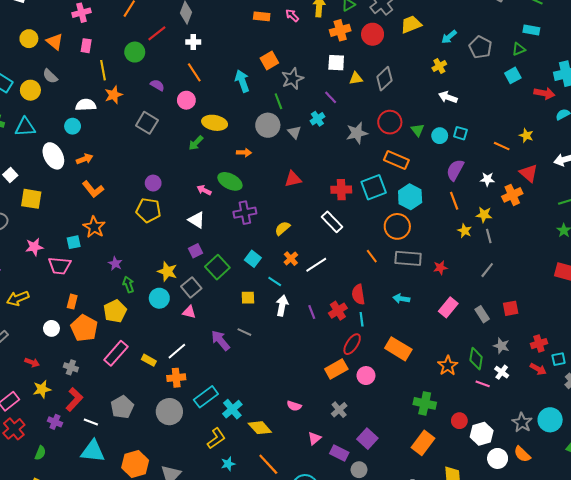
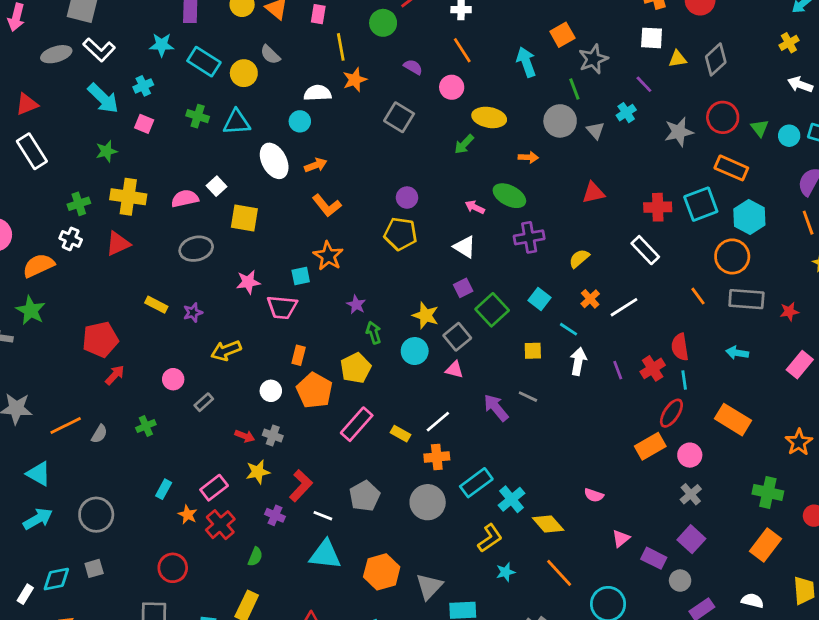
gray cross: (71, 367) -> (273, 436), moved
gray cross: (339, 410) -> (691, 494), moved

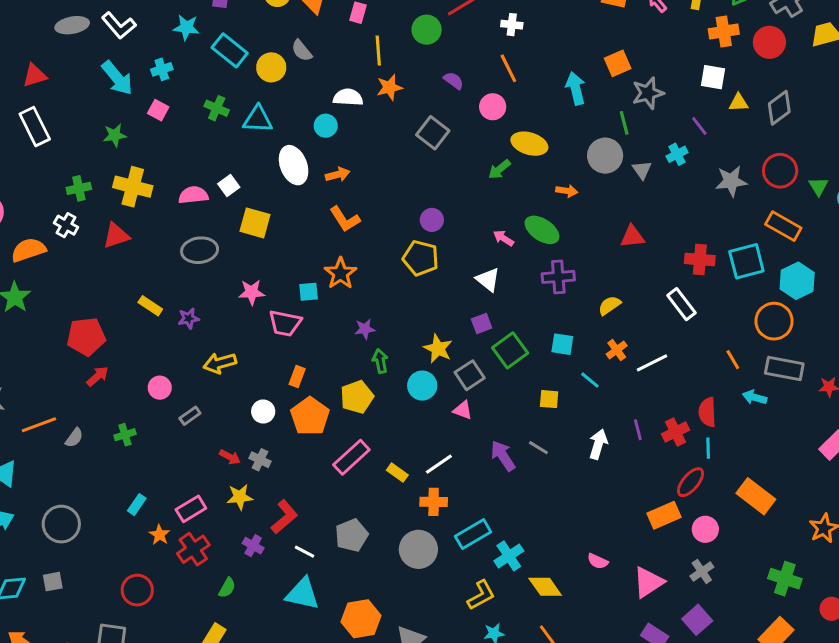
cyan square: (540, 299) -> (562, 344), turned -35
purple star: (356, 305) -> (365, 329), turned 30
cyan arrow: (737, 353) -> (755, 397), moved
white arrow: (578, 361) -> (598, 444), moved
pink triangle: (621, 538) -> (648, 582), moved, size x1.6

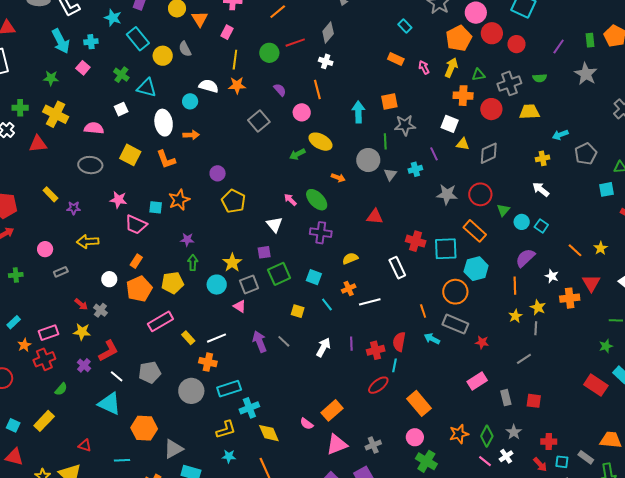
white square: (229, 185) -> (121, 109), moved
orange L-shape: (345, 219) -> (166, 159), moved
purple circle: (432, 220) -> (218, 173), moved
orange rectangle: (664, 515) -> (332, 410), moved, turned -30
pink circle: (705, 529) -> (415, 437), moved

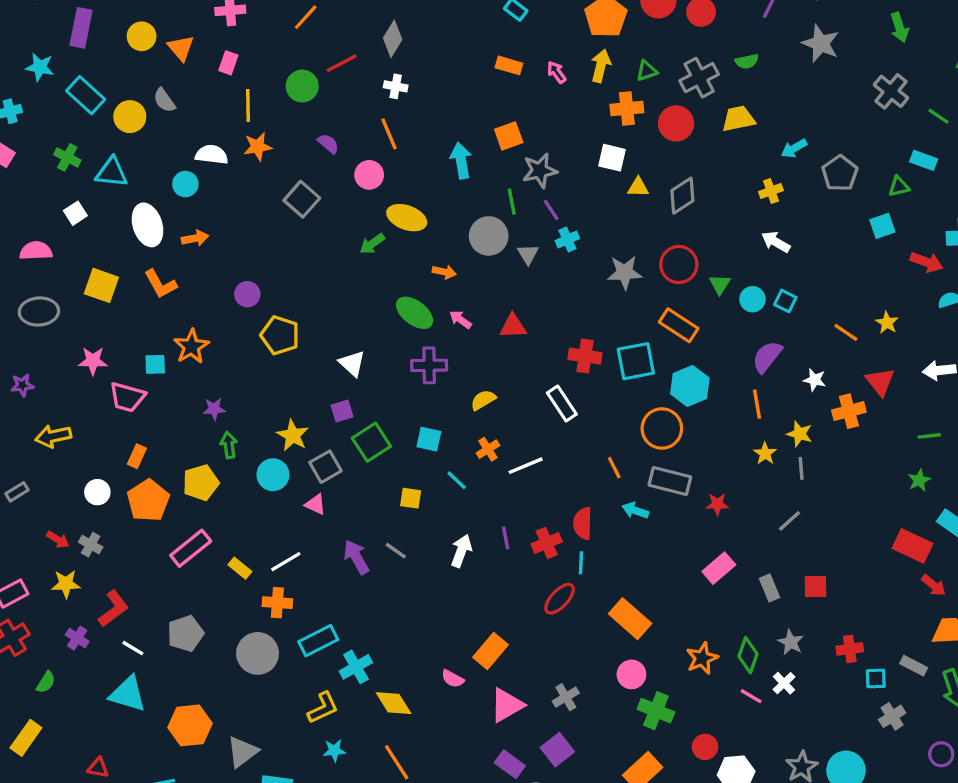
purple line: (434, 154) -> (551, 210), moved
pink arrow: (290, 200) -> (460, 320), moved
red arrow: (540, 465) -> (934, 585), moved

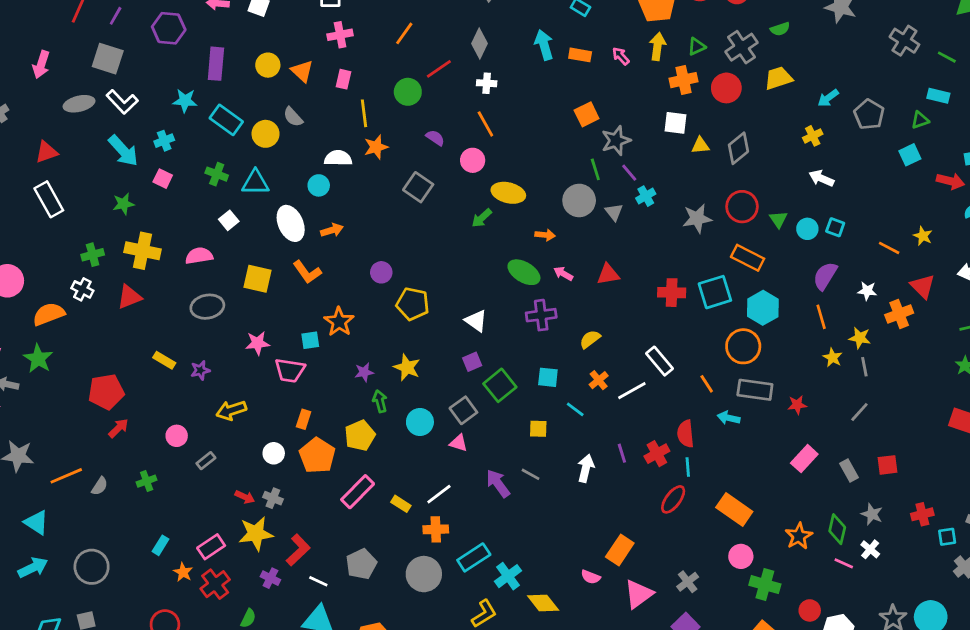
cyan arrow: (461, 160) -> (544, 45), moved
white rectangle: (562, 404) -> (659, 361), moved
yellow star: (293, 435) -> (407, 367), moved
yellow star: (66, 584) -> (256, 534), size x1.4

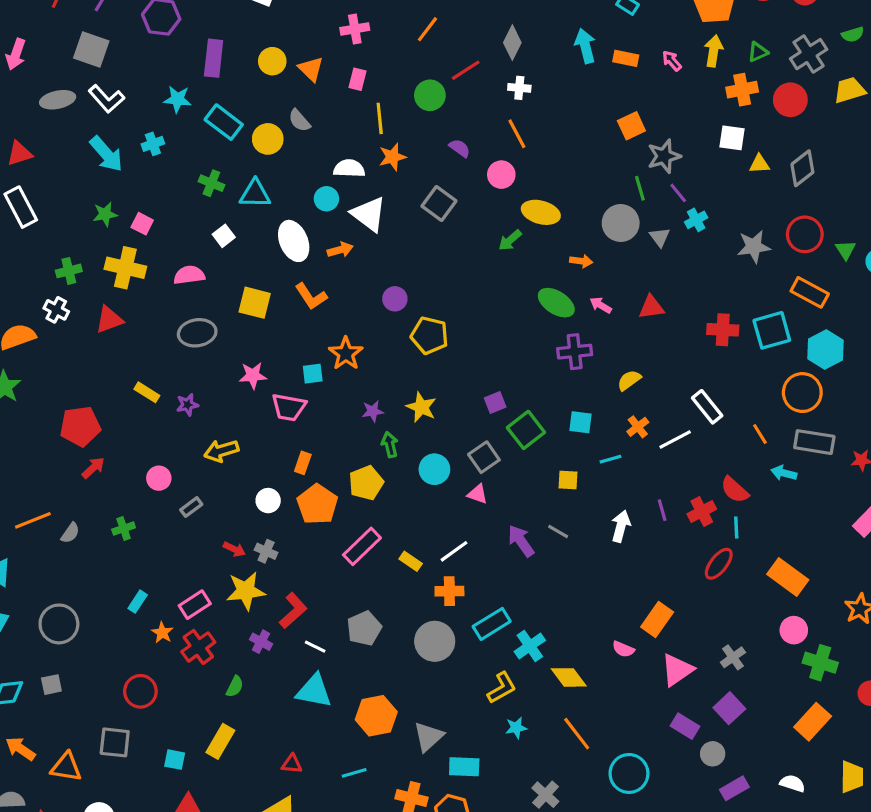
pink square: (163, 179) -> (142, 224), moved
white triangle: (476, 321) -> (369, 214), moved, size x1.4
cyan line: (575, 409) -> (610, 459), turned -54
red semicircle: (686, 434) -> (735, 490), turned -44

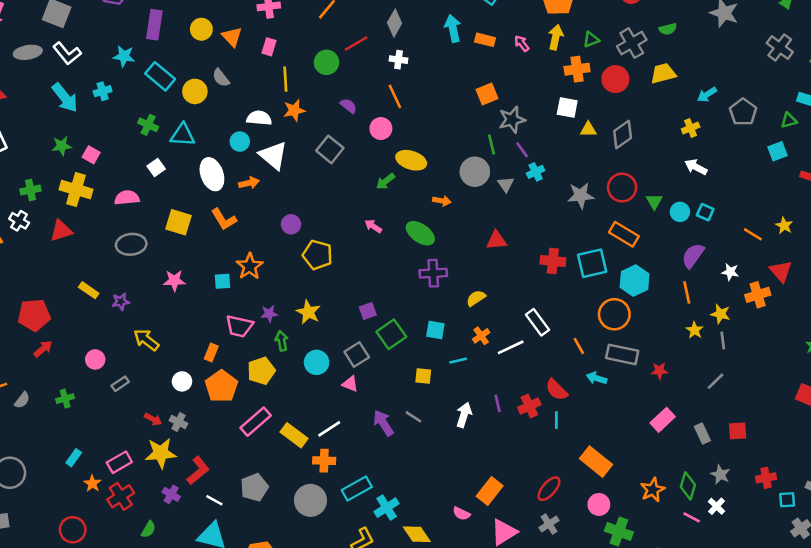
pink arrow: (601, 305) -> (373, 226), moved
pink trapezoid: (289, 407) -> (239, 326), moved
yellow arrow: (221, 451) -> (146, 340), turned 52
yellow rectangle: (411, 561) -> (294, 435), size x1.5
red ellipse: (719, 564) -> (549, 489), moved

